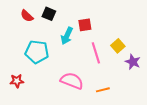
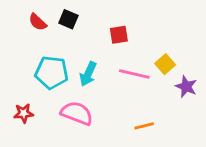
cyan arrow: (67, 36) -> (88, 74), moved
pink line: (96, 53) -> (134, 74), turned -60
pink semicircle: (72, 81) -> (77, 113), moved

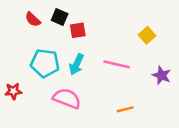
red square: (119, 35) -> (78, 30), moved
yellow square: (165, 64) -> (147, 35), moved
red star: (24, 113) -> (13, 91), moved

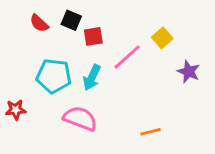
yellow square: (147, 35) -> (162, 38), moved
pink line: (117, 64) -> (127, 57), moved, turned -55
purple star: (162, 75) -> (189, 72), moved

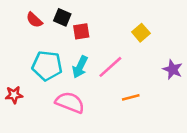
pink line: (127, 57) -> (110, 67), moved
purple star: (189, 72) -> (173, 69), moved
orange line: (151, 132) -> (131, 97), moved

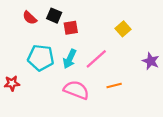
pink semicircle: (70, 102) -> (76, 90), moved

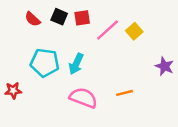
red square: (71, 28) -> (82, 18), moved
pink line: (96, 59) -> (108, 30), moved

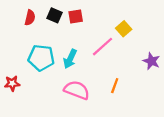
red semicircle: (33, 19) -> (30, 18), turned -120
pink line: (108, 30) -> (102, 47), moved
orange line: (125, 93) -> (115, 86), turned -56

